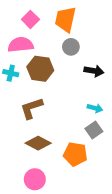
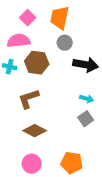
black arrow: (94, 71) -> (86, 65), size x1.4
orange pentagon: (75, 154) -> (72, 163), moved

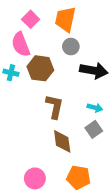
pink semicircle: (19, 41) -> (21, 44), turned -105
brown L-shape: (29, 99) -> (55, 106), moved, turned 120
brown diamond: (35, 131) -> (62, 141), moved, turned 55

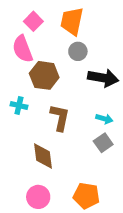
cyan cross: (11, 73) -> (19, 106), moved
brown diamond: (62, 141) -> (43, 156), moved

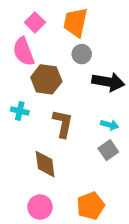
orange pentagon: (86, 196) -> (91, 206), turned -30

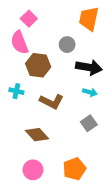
orange trapezoid: (75, 22) -> (89, 19), moved
brown L-shape: (63, 124) -> (52, 101), turned 105
cyan arrow: (110, 125) -> (90, 92), moved
brown diamond: (45, 164) -> (37, 135), turned -35

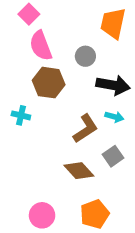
pink square: (29, 19) -> (29, 14), moved
pink semicircle: (19, 42) -> (41, 46), moved
brown L-shape: (52, 101) -> (85, 129), moved, turned -60
brown diamond: (37, 135) -> (79, 171), moved

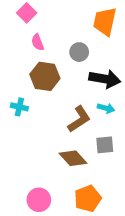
pink semicircle: (41, 46) -> (38, 42), size x0.6
gray square: (113, 156) -> (105, 145), turned 30

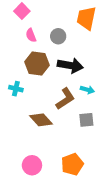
gray circle: (79, 52) -> (58, 36), moved
black arrow: (105, 79) -> (70, 65), moved
brown diamond: (73, 158) -> (41, 120), moved

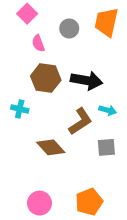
gray circle: (58, 36) -> (69, 28), moved

